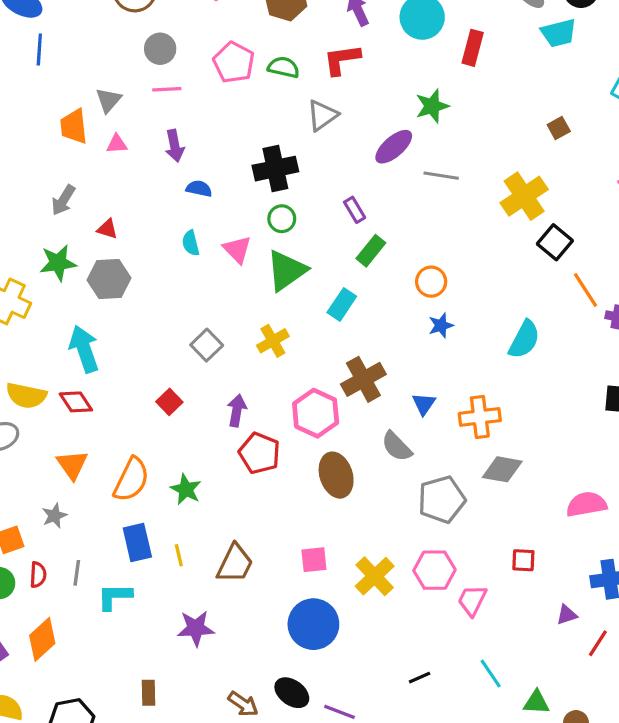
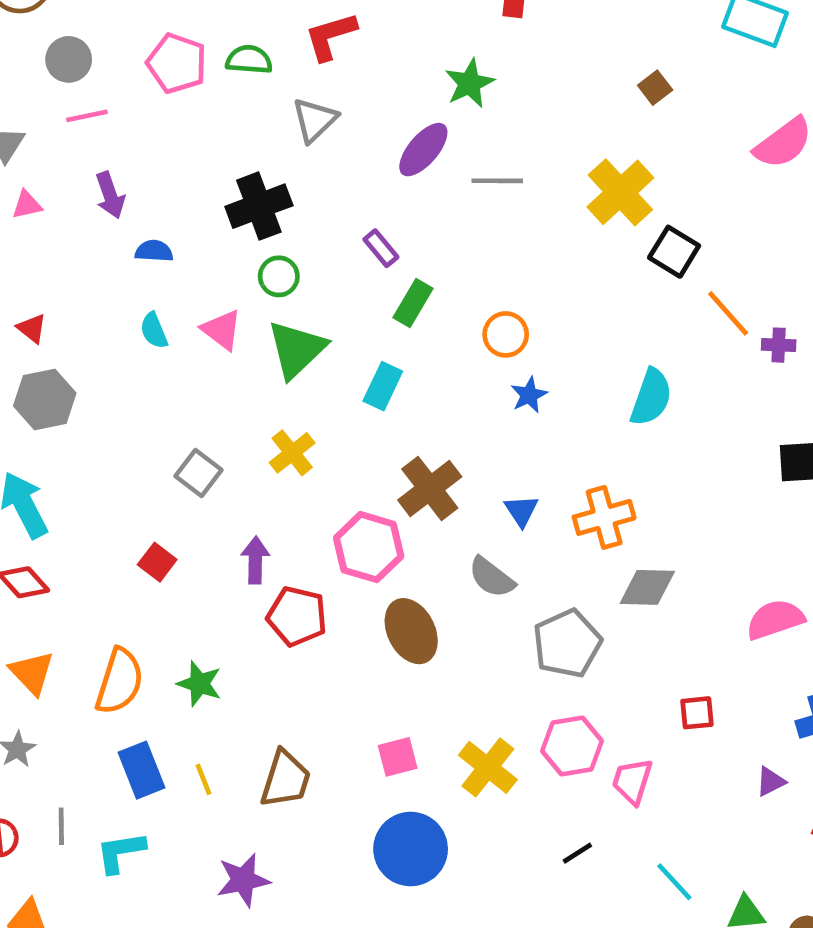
red triangle: (107, 229) -> (32, 328), turned 30
black line: (420, 678) -> (577, 853), moved

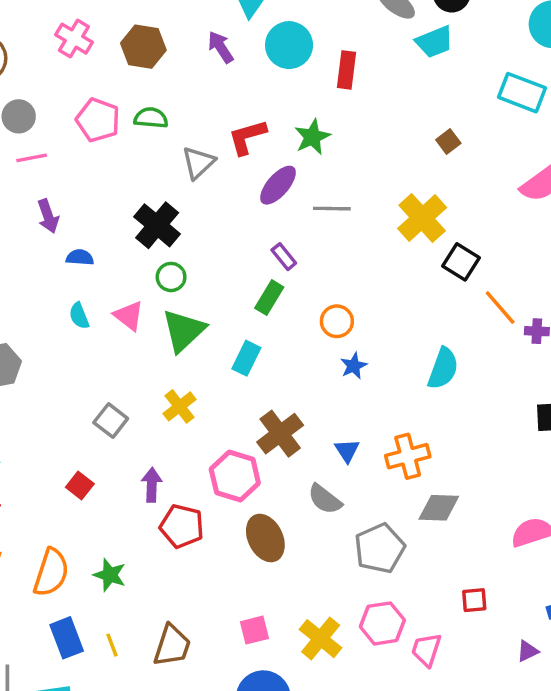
red L-shape: (331, 36) -> (247, 137), moved
black cross: (259, 206) -> (157, 225), turned -30
purple rectangle: (381, 248) -> (284, 257), moved

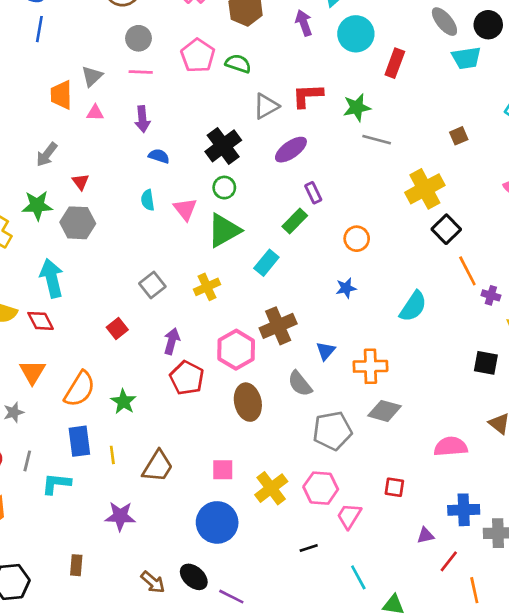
purple ellipse: (278, 185) -> (291, 150), moved
gray line: (332, 209) -> (377, 140), moved
orange circle: (337, 321) -> (357, 239), moved

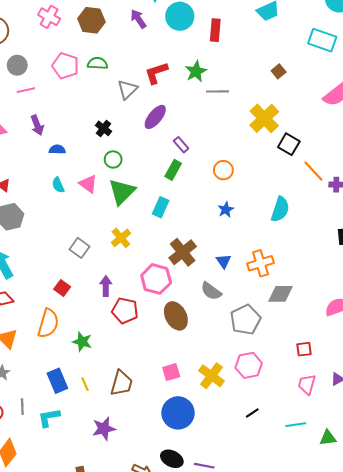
black cross: (223, 146) -> (103, 128), size x0.6
orange semicircle: (80, 389) -> (48, 323), moved
pink trapezoid: (349, 516) -> (307, 384), moved
cyan line: (358, 577) -> (296, 425), turned -54

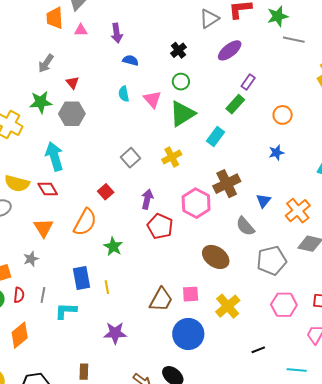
purple rectangle: (181, 145) -> (248, 82), turned 63
orange cross: (261, 263) -> (298, 211), turned -35
brown ellipse: (176, 316) -> (216, 257), moved, turned -40
pink hexagon: (249, 365) -> (284, 305), moved
brown trapezoid: (122, 383) -> (161, 300), moved

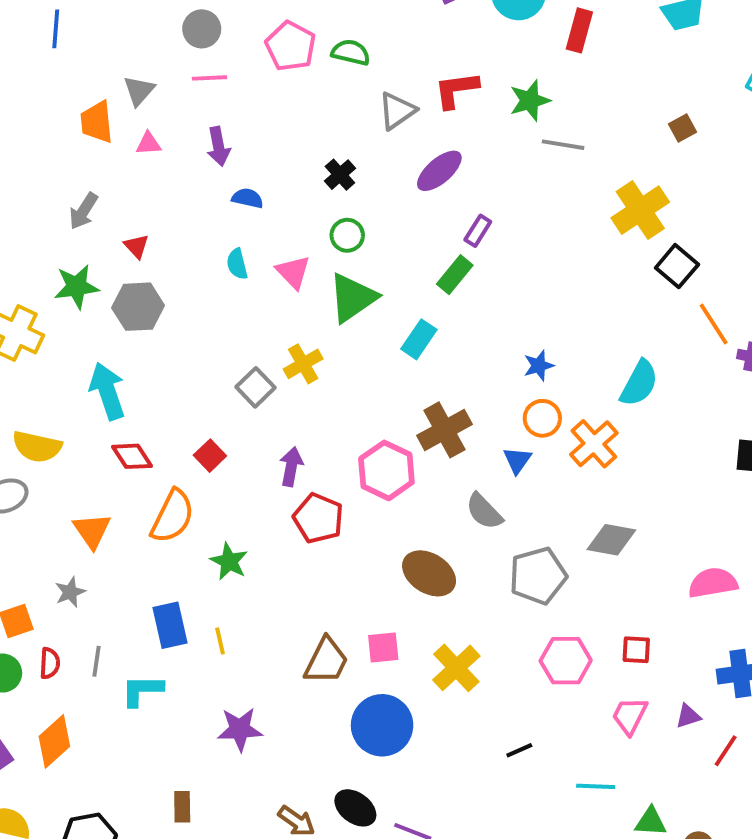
orange circle: (283, 115) -> (542, 418), moved
yellow cross: (172, 157) -> (303, 364), moved
red diamond: (48, 189) -> (132, 456), moved
orange cross: (298, 211) -> (594, 444), moved

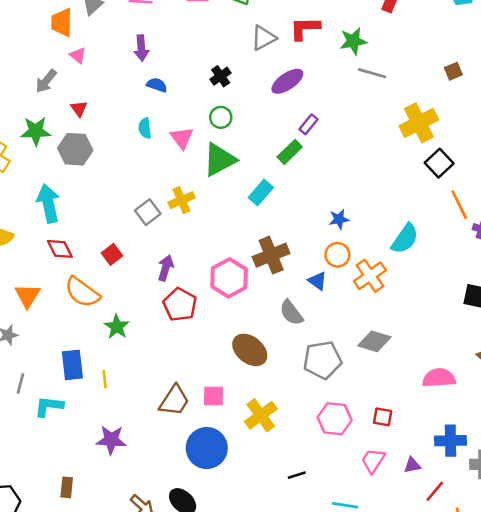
pink triangle: (148, 144) -> (78, 55), moved, turned 36
blue triangle: (517, 460) -> (317, 281), turned -36
orange semicircle: (172, 516) -> (82, 292), turned 93

